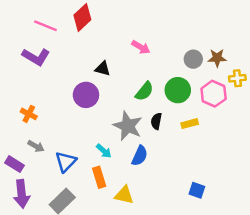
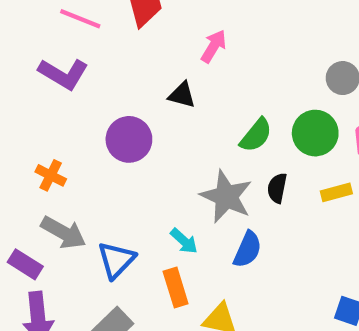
pink arrow: (141, 47) -> (214, 46), moved, turned -90
purple circle: (86, 95) -> (129, 139), moved
gray arrow: (36, 146) -> (63, 233), size x1.5

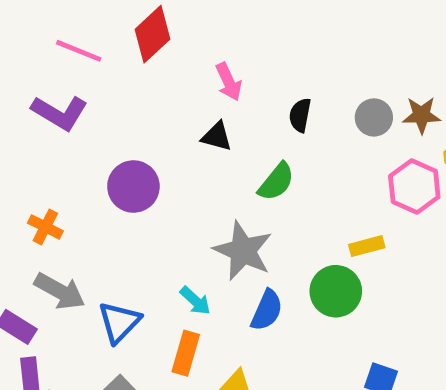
pink arrow: (214, 46) -> (229, 82), turned 124
black triangle: (182, 95) -> (217, 137), moved
green circle: (315, 133) -> (336, 291), moved
black semicircle: (277, 188) -> (300, 115), moved
orange rectangle: (176, 288) -> (186, 353), turned 33

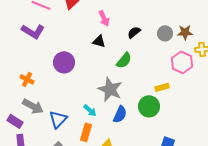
black semicircle: (300, 115) -> (134, 32), turned 40

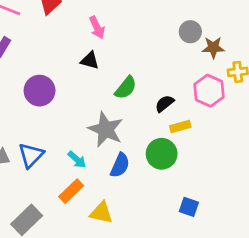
black semicircle: (134, 32) -> (164, 104), moved
gray circle: (165, 33) -> (190, 32), moved
blue triangle: (58, 119) -> (31, 155), moved
orange rectangle: (86, 132) -> (71, 191), turned 30

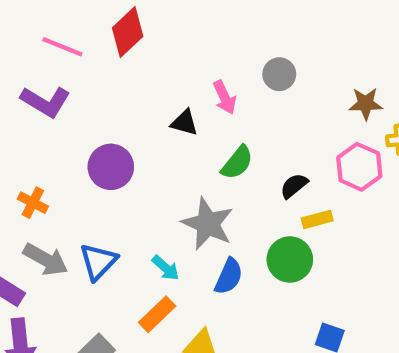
pink arrow: (97, 27) -> (225, 97), moved
gray circle: (190, 32) -> (279, 74), moved

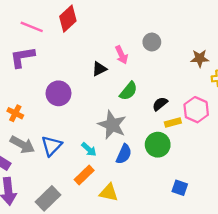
purple L-shape: (46, 102) -> (22, 57), turned 140
black triangle: (185, 123) -> (99, 69), turned -42
pink hexagon: (359, 167) -> (196, 110), moved

